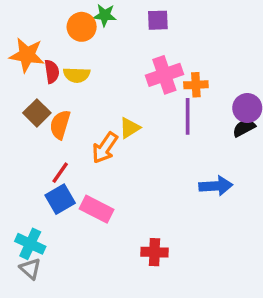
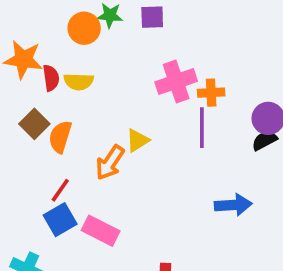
purple square: (158, 20) -> (152, 17), moved

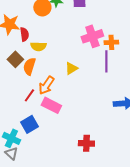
yellow semicircle: (79, 82) -> (38, 46), moved
orange arrow: (110, 163) -> (46, 85), moved
blue square: (60, 220) -> (29, 124), moved
pink rectangle: (101, 231) -> (51, 105), moved

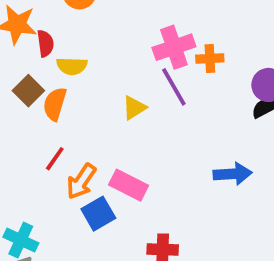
purple line: (106, 61) -> (174, 87), moved, turned -30
orange arrow: (46, 85) -> (81, 181), moved
pink rectangle: (51, 105) -> (129, 185), moved
blue square: (29, 124) -> (98, 214), moved

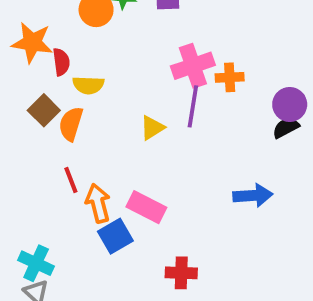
purple line: (174, 87) -> (193, 106), turned 39
red line: (55, 159) -> (71, 180), turned -56
orange arrow: (81, 181) -> (98, 203), turned 132

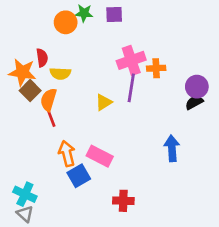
orange star: (32, 43) -> (22, 72), moved
red line: (71, 180) -> (51, 118), moved
blue arrow: (253, 195) -> (172, 148), turned -90

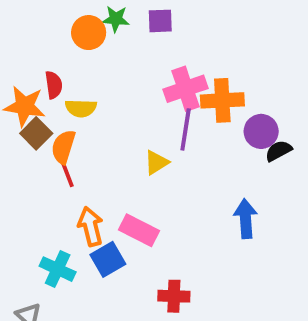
orange cross: (156, 68) -> (222, 100), size x1.5
purple circle: (197, 87) -> (261, 131), moved
yellow triangle: (104, 102) -> (156, 162), moved
cyan cross: (25, 194) -> (58, 269), moved

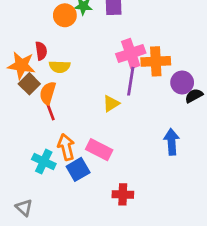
cyan cross: (58, 269) -> (44, 162), moved

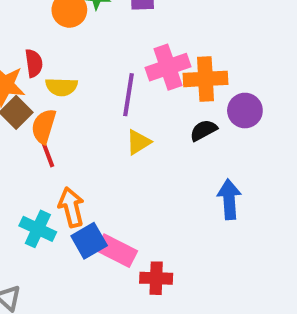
purple line: (131, 81) -> (129, 95), moved
black semicircle: (194, 96) -> (204, 130), moved
pink rectangle: (99, 150) -> (117, 251), moved

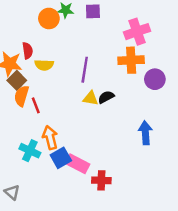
pink cross: (168, 67) -> (137, 32), moved
orange semicircle: (44, 126) -> (22, 96), moved
black semicircle: (204, 130) -> (106, 97), moved
yellow triangle: (138, 142) -> (91, 98), turned 42

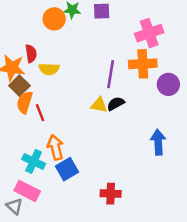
purple line: (85, 70) -> (111, 74), moved
pink rectangle: (77, 164) -> (27, 191), moved

